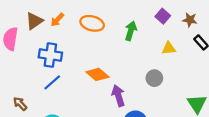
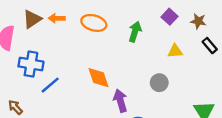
orange arrow: (57, 20) -> (57, 18), turned 48
blue cross: (50, 55) -> (31, 64), moved
orange diamond: (97, 74) -> (99, 78), turned 30

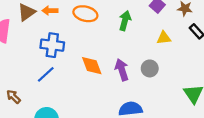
blue cross: (31, 64) -> (52, 45), moved
purple arrow: (120, 101) -> (122, 70), moved

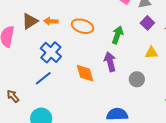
blue cross: (52, 45) -> (51, 52), turned 30
purple arrow: (122, 70) -> (110, 62), moved

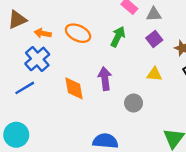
orange arrow: (51, 21) -> (43, 33), moved
green arrow: (117, 35) -> (118, 37), moved

